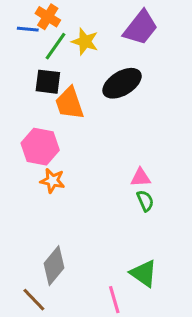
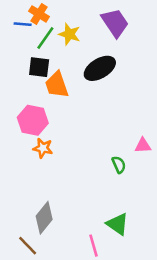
purple trapezoid: (141, 28) -> (115, 23), turned -72
pink triangle: (141, 178) -> (143, 146), moved

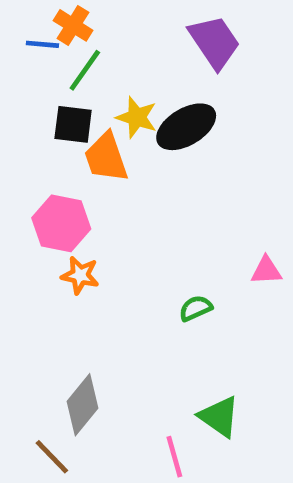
yellow star: (69, 34) -> (137, 117), moved
green semicircle: (119, 165) -> (196, 308), moved, turned -90

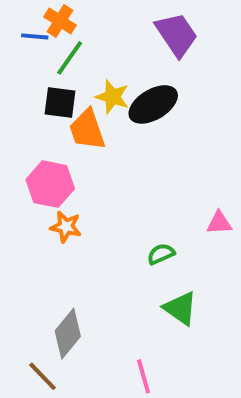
green triangle: (219, 417) -> (180, 308), moved

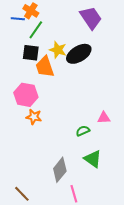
pink triangle: (219, 223) -> (104, 118), moved
gray diamond: (68, 334) -> (60, 170), moved

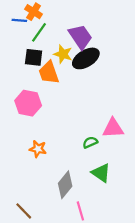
purple trapezoid: (91, 18) -> (80, 37), moved
orange star: (34, 117) -> (38, 149), moved
pink triangle: (104, 118) -> (113, 128), size x1.5

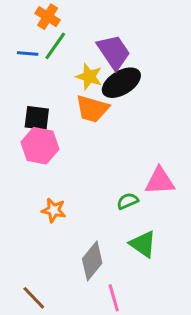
blue line: (19, 20) -> (28, 53), moved
black square: (34, 57) -> (37, 118), moved
orange trapezoid: (49, 73) -> (92, 109), moved, turned -55

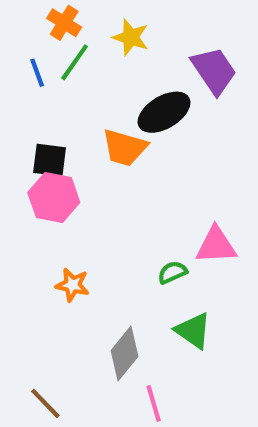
purple trapezoid: (114, 52) -> (214, 71), moved
blue line: (28, 53) -> (37, 73), turned 65
yellow star: (89, 77) -> (131, 37), moved

